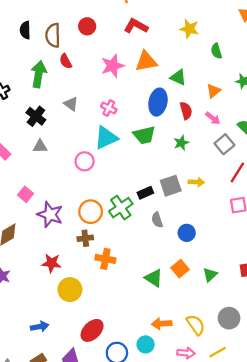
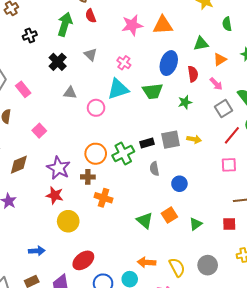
green triangle: (178, 77) -> (201, 44), moved, turned -42
gray triangle: (40, 146) -> (70, 93), moved
purple star: (50, 215) -> (59, 168), moved

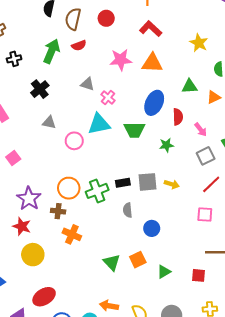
red semicircle: (91, 16) -> (79, 45), turned -96
gray triangle: (90, 55) -> (87, 84), moved, turned -32
orange triangle: (220, 59) -> (214, 97), moved

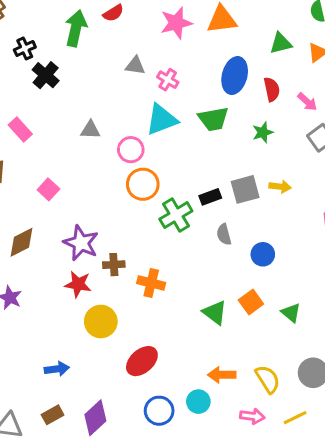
black cross: (40, 89) -> (46, 75), moved
orange circle: (69, 188) -> (143, 184), moved
brown cross: (58, 211) -> (114, 265), moved
green triangle: (164, 272) -> (291, 313), turned -40
red ellipse: (44, 297) -> (142, 361), moved

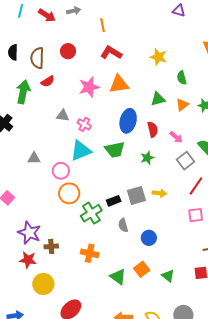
orange cross: (151, 283) -> (90, 253), moved

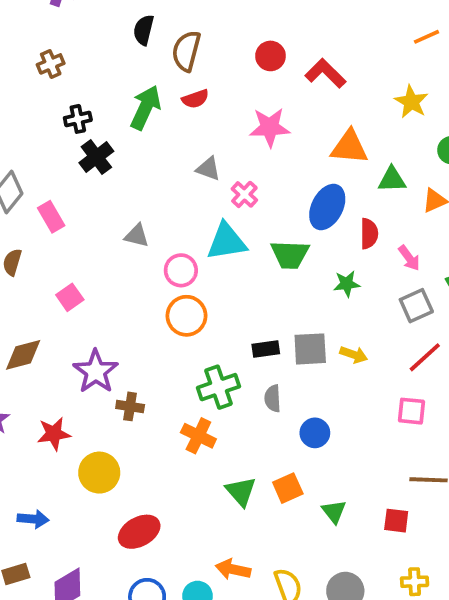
orange line: (103, 25) -> (427, 37), moved, turned 64
red circle: (68, 51) -> (270, 56), moved
orange triangle: (119, 84) -> (349, 147), moved
green cross: (91, 213) -> (219, 387), moved
red star: (28, 260) -> (54, 434), moved, turned -30

